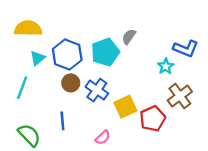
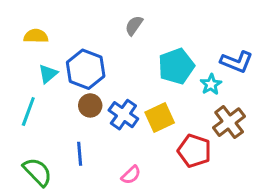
yellow semicircle: (28, 28) -> (36, 36), size x0.7
gray semicircle: (129, 37) -> (134, 26), moved
cyan pentagon: (105, 52) -> (176, 66), moved
yellow square: (125, 107) -> (160, 118), moved
red pentagon: (153, 119) -> (194, 151), turned -30

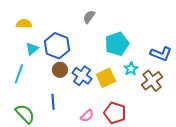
blue L-shape: (237, 62) -> (161, 54), moved
cyan star: (211, 84) -> (131, 69), moved
red pentagon: (194, 151) -> (115, 113), moved

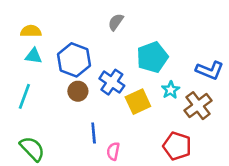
cyan triangle: (32, 49) -> (34, 56), moved, turned 48
blue cross: (82, 76) -> (112, 82), moved
blue line: (53, 102) -> (94, 133), moved
red pentagon: (115, 113) -> (177, 146), moved
pink semicircle: (87, 116) -> (113, 151), turned 144

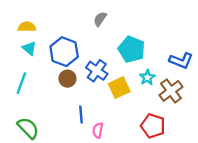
cyan triangle: (34, 56) -> (29, 48), turned 32
cyan pentagon: (152, 57) -> (132, 49), turned -30

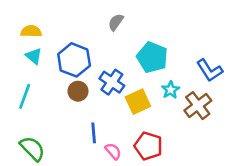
blue L-shape: (181, 61) -> (210, 70), turned 35
red pentagon: (153, 126) -> (148, 146), moved
pink semicircle: (98, 130) -> (113, 151), turned 128

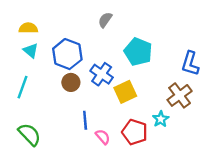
blue L-shape: (210, 70) -> (190, 64), turned 50
cyan star: (170, 90) -> (161, 119), moved

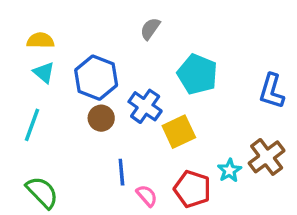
brown cross: (180, 95) -> (267, 157), moved

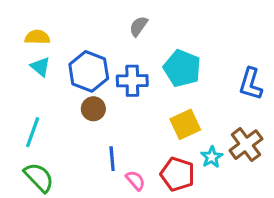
blue cross: (145, 106) -> (132, 81), moved, turned -36
cyan line: (32, 125) -> (33, 132), moved
yellow square: (179, 132) -> (185, 124), moved

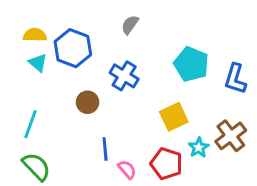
cyan pentagon: (182, 68) -> (191, 64), moved
blue hexagon: (89, 71) -> (73, 48), moved
blue cross: (132, 81) -> (124, 76), turned 32

